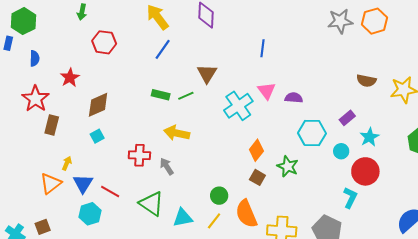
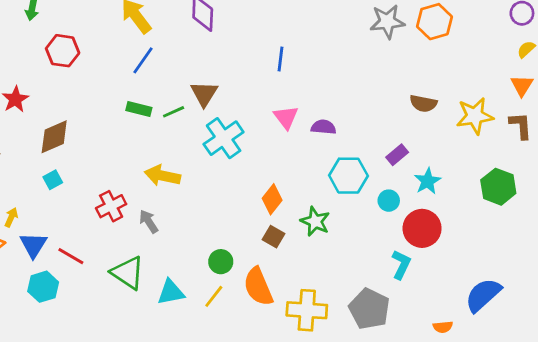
green rectangle: (161, 95) -> (139, 109), moved
green line: (186, 96) -> (174, 112), moved
cyan cross: (238, 106) -> (224, 138), moved
red cross: (139, 155) -> (111, 206), turned -30

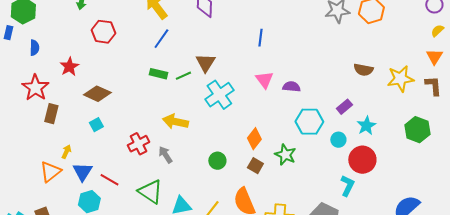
brown diamond: (54, 137) -> (97, 94), turned 48
green circle: (221, 262) -> (217, 161), moved

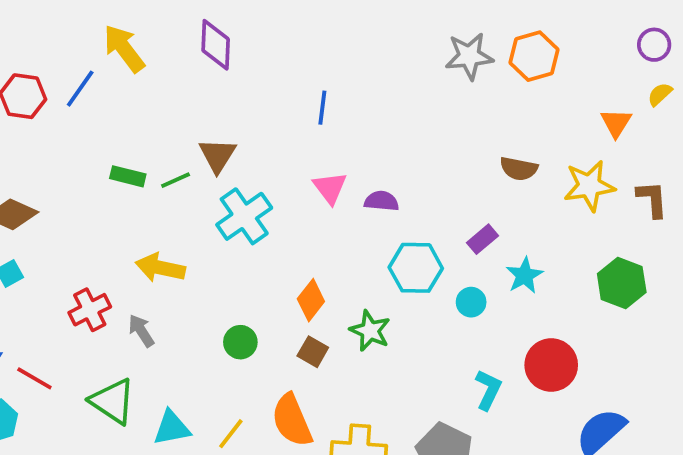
blue line: (161, 39) -> (80, 89), moved
orange triangle: (434, 57) -> (616, 123), moved
red circle: (362, 160) -> (551, 365), moved

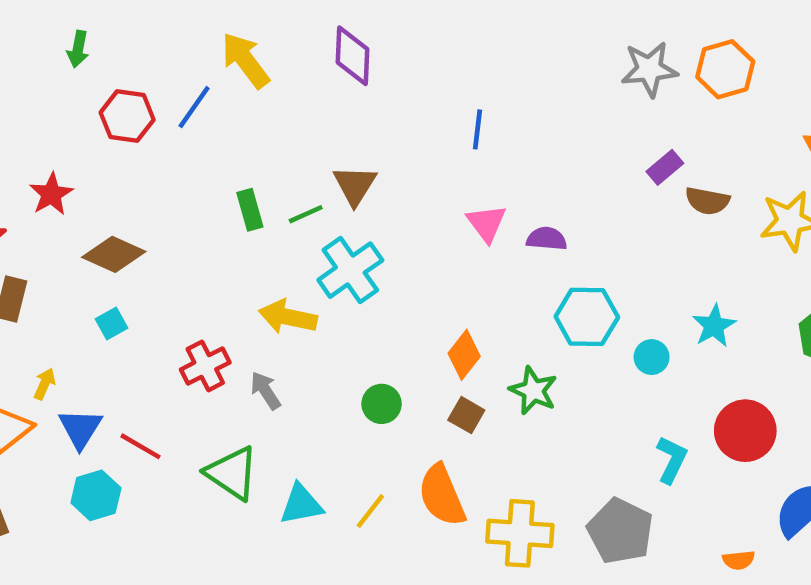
green rectangle: (128, 176) -> (250, 210), turned 60
cyan cross: (244, 216) -> (350, 270), moved
purple rectangle: (483, 239) -> (665, 167), moved

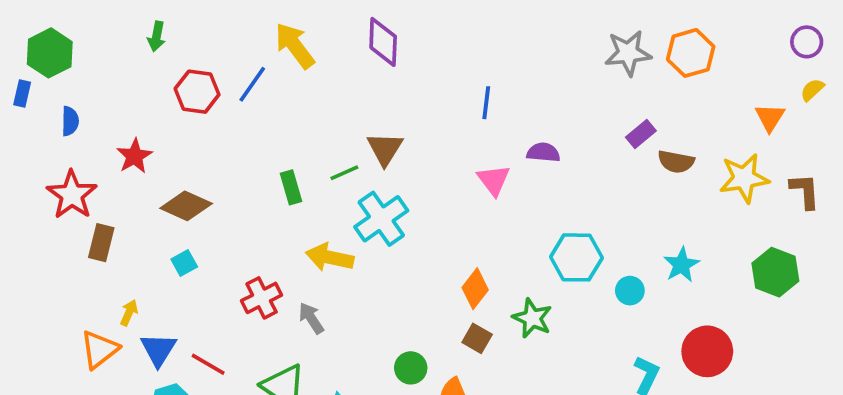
green rectangle: (250, 210) -> (291, 187), moved
purple semicircle: (547, 239) -> (543, 152), moved
green circle: (382, 404) -> (411, 368), moved

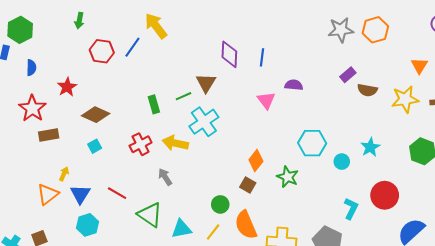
purple diamond: (383, 42) -> (229, 54), moved
brown rectangle: (101, 243) -> (49, 135), turned 66
red cross: (262, 298) -> (141, 144), moved
brown square: (477, 338) -> (248, 185), moved
red line: (208, 364) -> (117, 193), moved

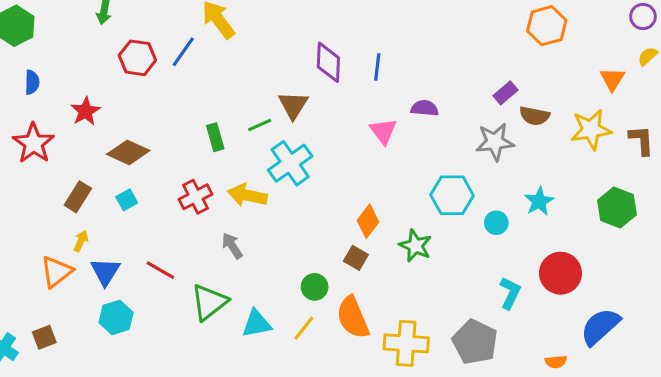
gray star: (341, 30) -> (495, 142), moved
brown rectangle: (49, 135) -> (78, 197), moved, turned -48
green triangle: (150, 215) -> (209, 302), turned 48

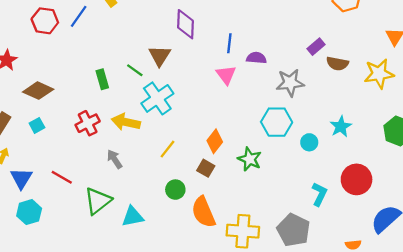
blue line: (377, 67) -> (229, 43), moved
green line: (260, 125) -> (135, 70), turned 60
gray star: (495, 142) -> (290, 83), moved
yellow line: (304, 328) -> (167, 149), moved

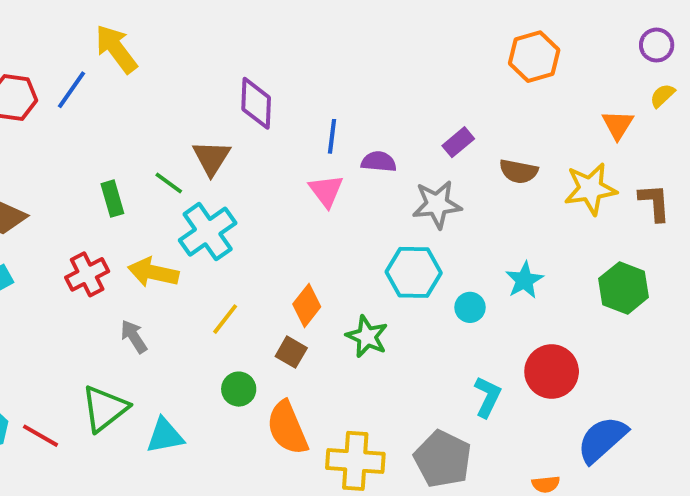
purple rectangle: (316, 47) -> (458, 142), moved
red line: (62, 177) -> (40, 436), moved

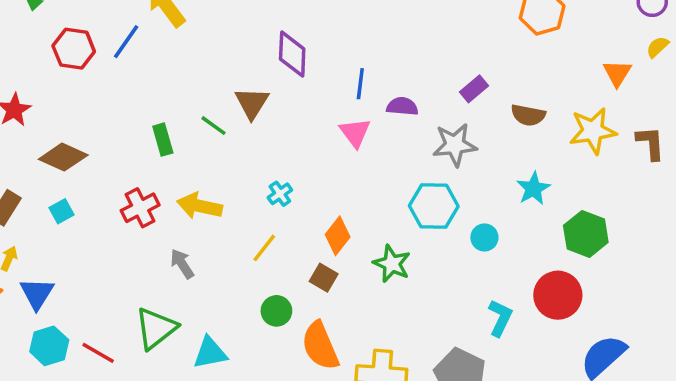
cyan cross: (208, 232) -> (280, 194), moved, size x0.5
cyan star: (524, 280) -> (533, 189), moved
green hexagon: (624, 288) -> (586, 234), moved

